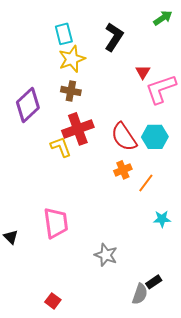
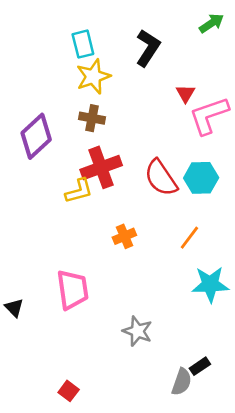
yellow L-shape: (61, 147) -> (79, 191), turned 95
orange cross: (123, 170) -> (124, 236), moved
cyan star: (162, 219) -> (210, 284), size x1.6

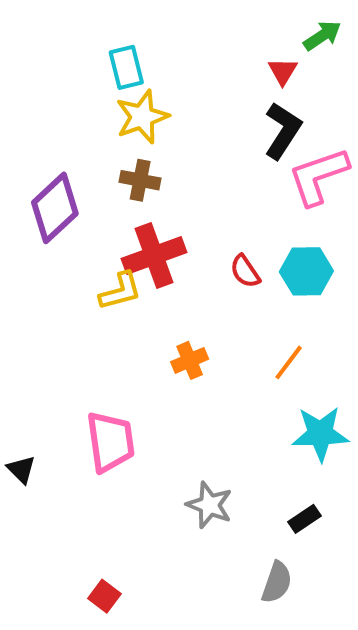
black L-shape: (148, 48) -> (283, 131), moved
red triangle: (186, 93) -> (283, 71), moved
red semicircle: (161, 178) -> (245, 271), size x0.6
black rectangle: (200, 366) -> (304, 519), moved

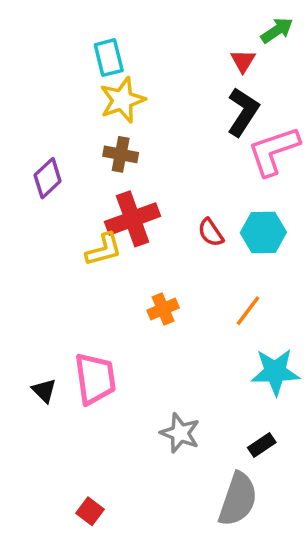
purple diamond: (55, 208) -> (48, 178), size x0.7
black triangle: (21, 469) -> (44, 391), moved
gray semicircle: (277, 582) -> (238, 499), size x1.5

